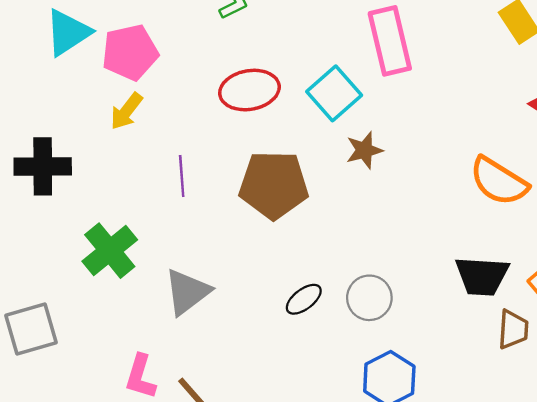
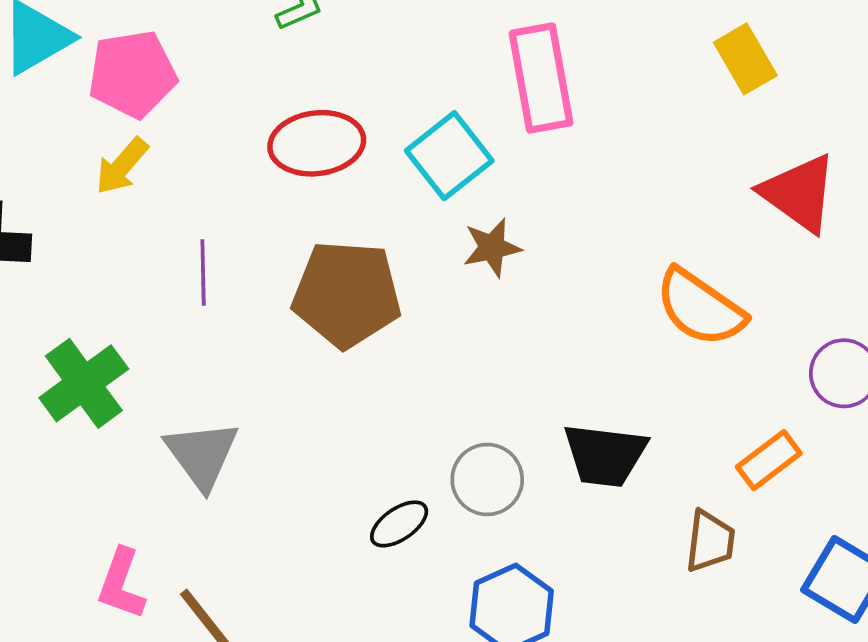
black trapezoid: (482, 276) -> (605, 455), moved
gray triangle: (187, 292) -> (202, 455), turned -32
black ellipse: (304, 299) -> (399, 524), moved

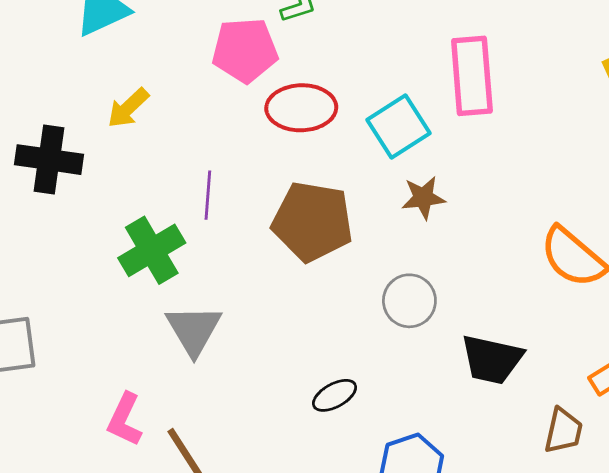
pink pentagon: (132, 74) -> (245, 50), moved
yellow arrow: (122, 166) -> (128, 108), moved
green cross: (84, 383) -> (152, 250), moved
gray circle: (487, 479) -> (409, 301), moved

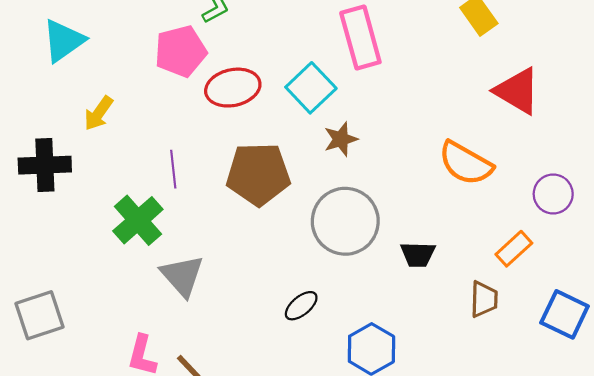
gray circle: (409, 301) -> (345, 221), size x1.6
black trapezoid: (492, 359) -> (418, 255), size x0.7

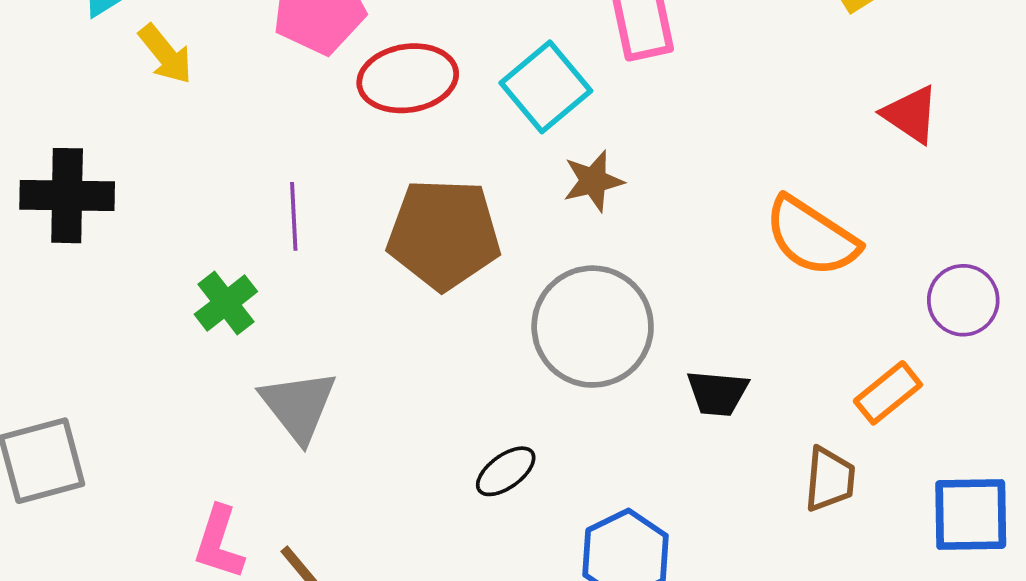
red triangle: (517, 91) -> (911, 114), size x0.7
yellow arrow: (99, 113) -> (166, 54), moved, turned -78
green cross: (138, 220) -> (226, 303), size x0.7
blue square: (565, 314) -> (971, 514), turned -30

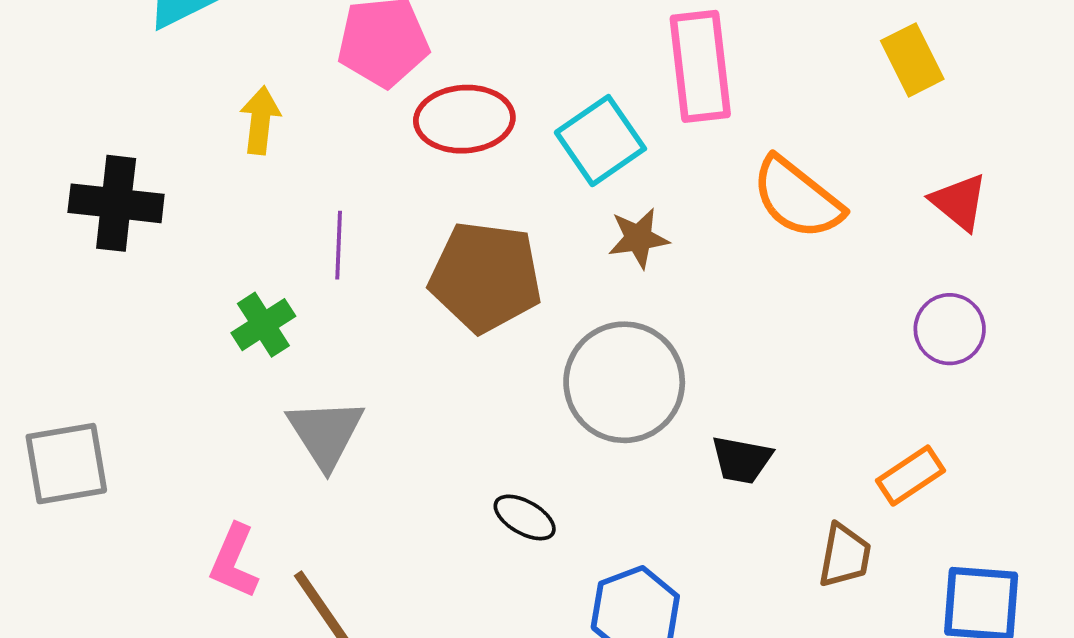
yellow arrow: (166, 54) -> (260, 120), moved, turned -140
orange semicircle: (812, 237) -> (797, 198), moved
purple circle: (963, 300) -> (950, 329), moved
black ellipse: (506, 471) -> (525, 517), turned 60

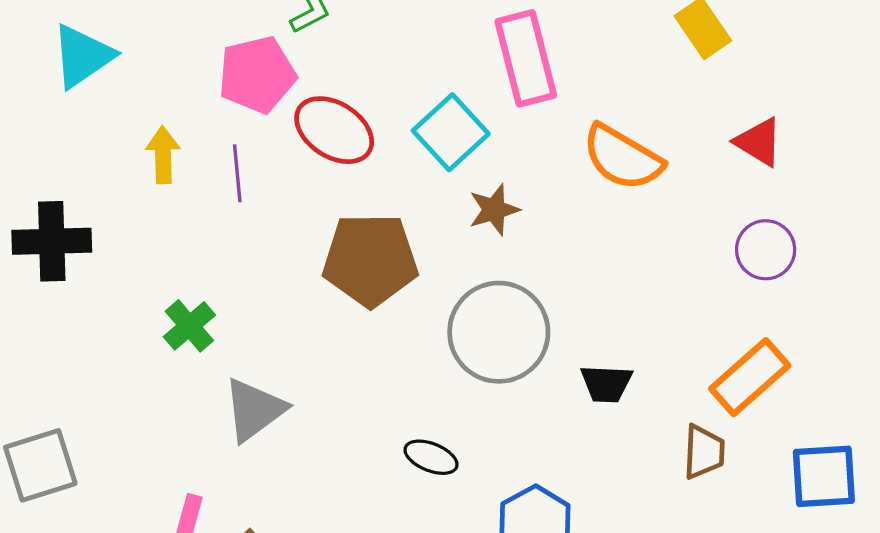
red ellipse: (464, 119) -> (334, 130), turned 44
purple line: (339, 245) -> (237, 173), moved
gray triangle: (326, 433) -> (254, 410), turned 34
orange rectangle: (910, 476) -> (750, 377), size x1.4

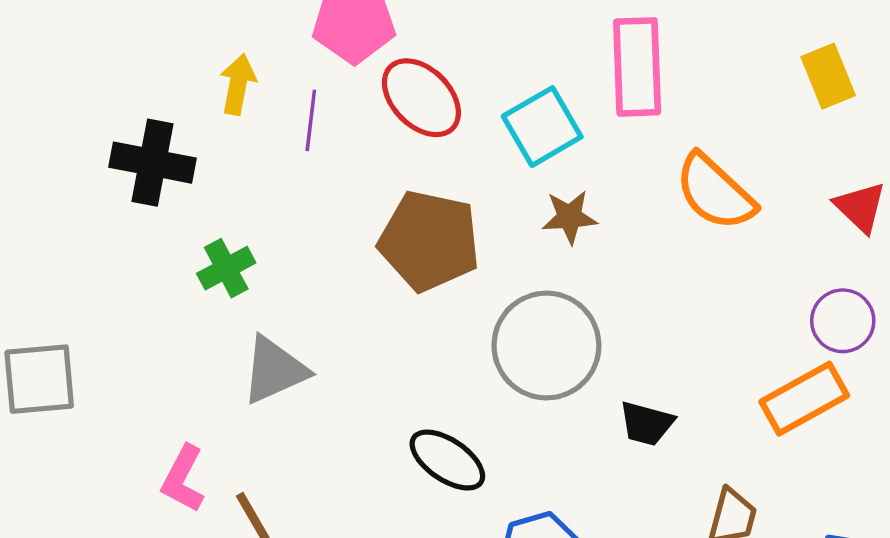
black cross: (52, 241) -> (152, 163), moved
orange rectangle: (750, 377) -> (804, 399), moved
black ellipse: (431, 457) -> (447, 460), size x1.4

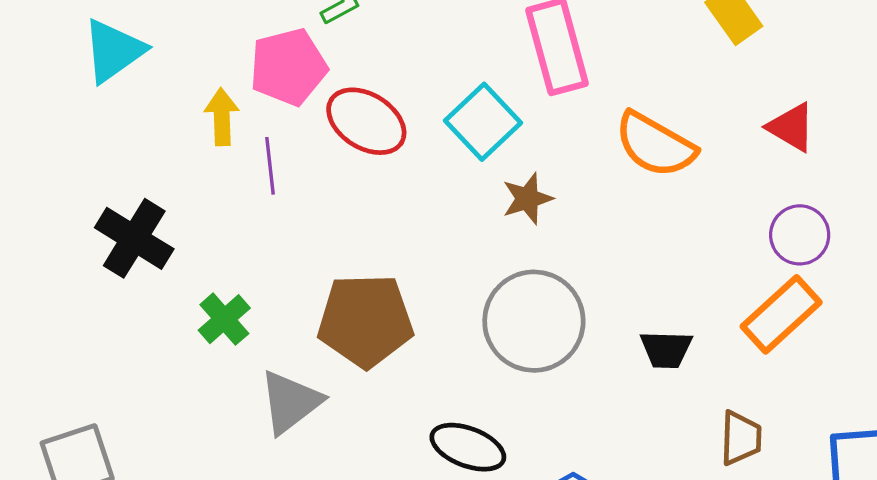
yellow arrow: (238, 84) -> (222, 117), moved
black cross: (152, 163) -> (134, 238), turned 34
brown pentagon: (429, 241) -> (365, 321), moved
black trapezoid: (647, 424) -> (666, 349), moved

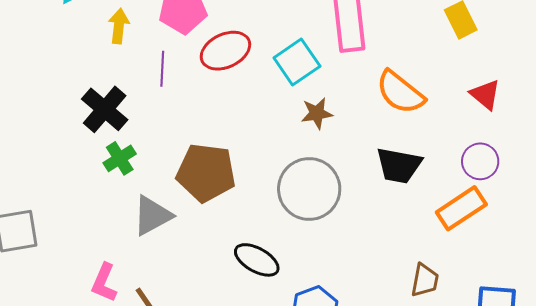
yellow arrow: (222, 117) -> (119, 26), moved
red ellipse: (366, 121) -> (225, 51), turned -66
black cross: (134, 238) -> (105, 109), moved
black trapezoid: (666, 349) -> (399, 165), moved, size x1.4

